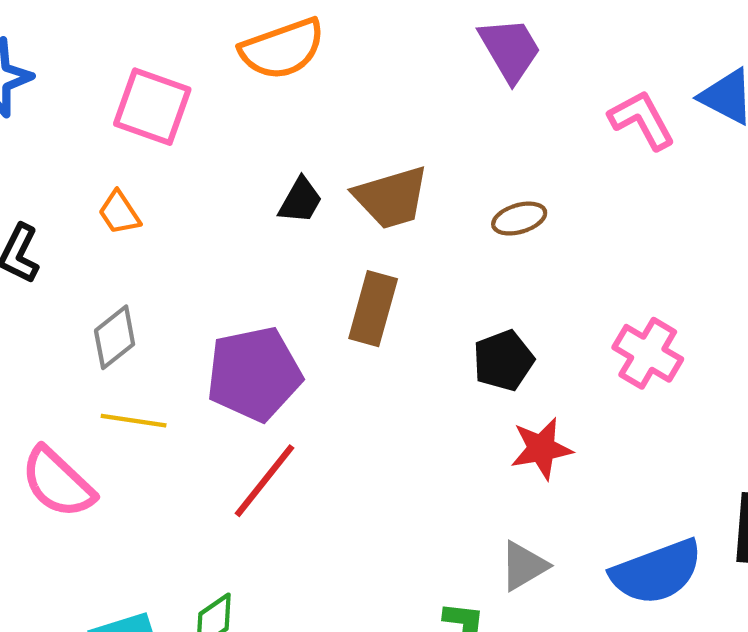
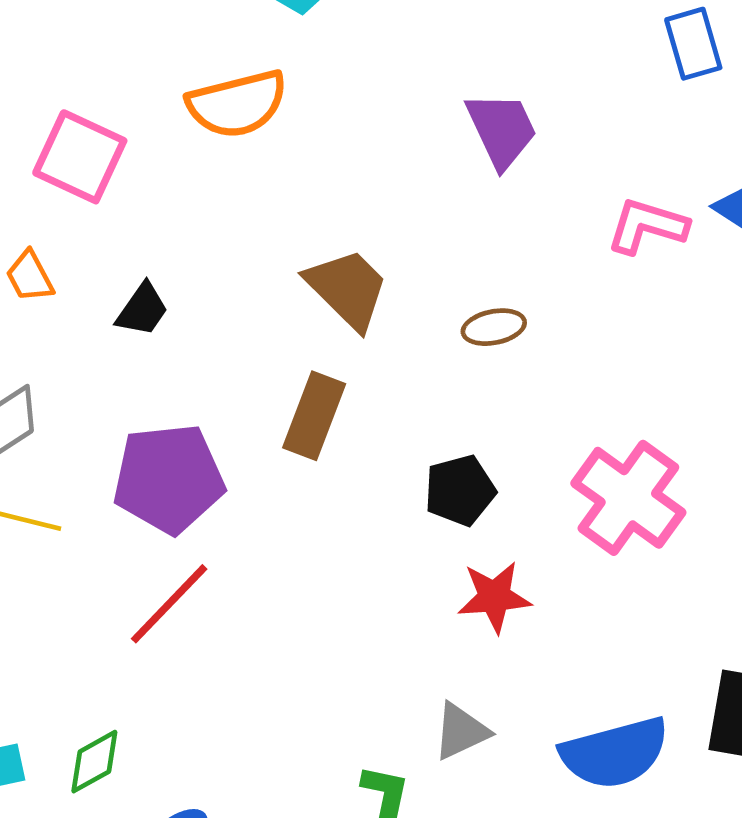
pink L-shape: (642, 120) -> (647, 226), turned -50
brown trapezoid: (391, 198) -> (347, 289), turned -124
black trapezoid: (300, 201) -> (142, 310), moved
pink cross: (648, 353) -> (628, 498), size x1.4

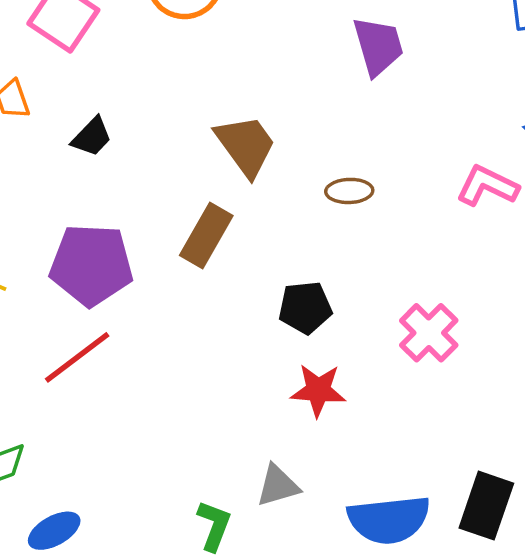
pink L-shape: (647, 226) -> (487, 186), moved
pink cross: (628, 498) -> (429, 333), size x0.7

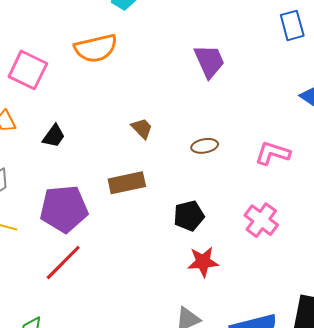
brown trapezoid: (246, 145) -> (142, 128), size x0.6
pink L-shape: (487, 186) -> (273, 153), moved
brown rectangle: (206, 235) -> (127, 183), turned 56

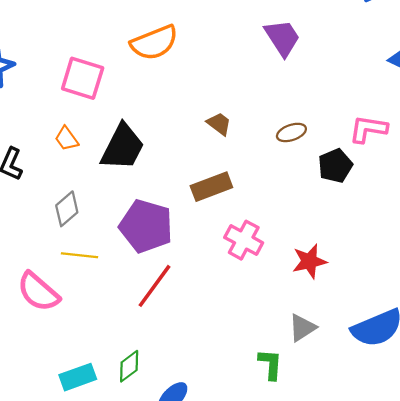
black trapezoid: (54, 136) -> (122, 147), size x1.8
purple pentagon: (64, 209) -> (146, 226), turned 30
black pentagon: (189, 216) -> (335, 166), moved
pink cross: (261, 220) -> (244, 240), moved

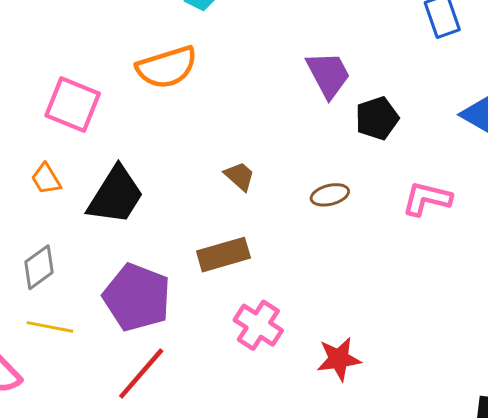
black pentagon: (335, 166) -> (377, 118), moved

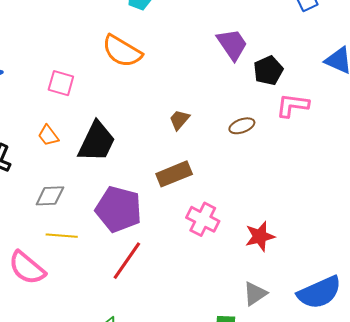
orange semicircle: (167, 67) -> (122, 51), turned 54
pink square: (73, 104) -> (61, 83), size x0.7
brown trapezoid: (240, 176) -> (179, 120), turned -85
pink L-shape: (427, 199) -> (292, 105), moved
gray diamond: (39, 267) -> (50, 196), turned 40

